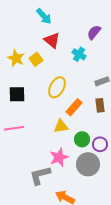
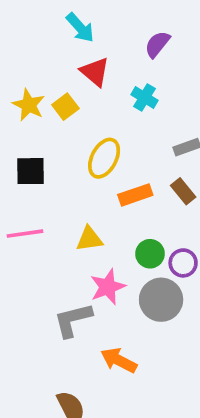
purple semicircle: (94, 32) -> (157, 44), moved
brown rectangle: (100, 105) -> (183, 191), turned -32
orange rectangle: (74, 107) -> (135, 195), turned 30
yellow triangle: (61, 126) -> (89, 239), moved

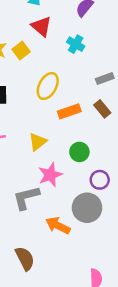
yellow triangle: (89, 239) -> (38, 142), turned -30
purple circle: (183, 263) -> (100, 180), moved
gray circle: (161, 300) -> (87, 208), moved

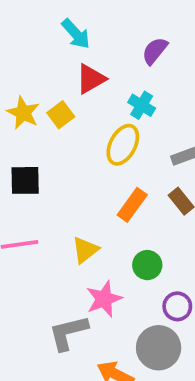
red triangle: (41, 26) -> (91, 79), turned 50
yellow ellipse: (48, 86) -> (123, 145), moved
orange rectangle: (69, 111) -> (132, 205), turned -35

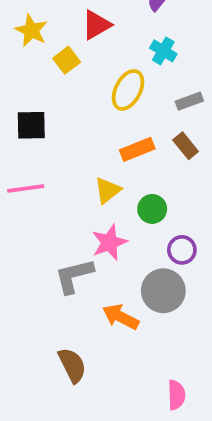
cyan cross: (142, 105) -> (163, 51), moved
yellow star: (23, 113) -> (31, 30), moved
orange rectangle: (132, 205) -> (137, 149), turned 32
yellow triangle: (85, 250) -> (108, 190), moved

